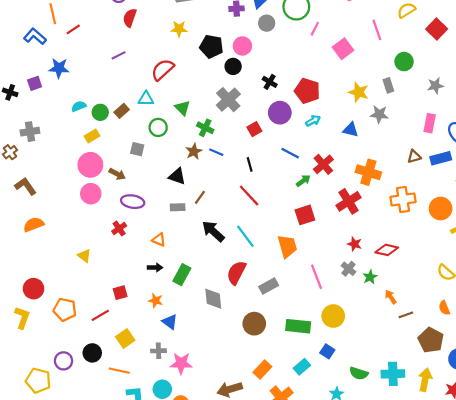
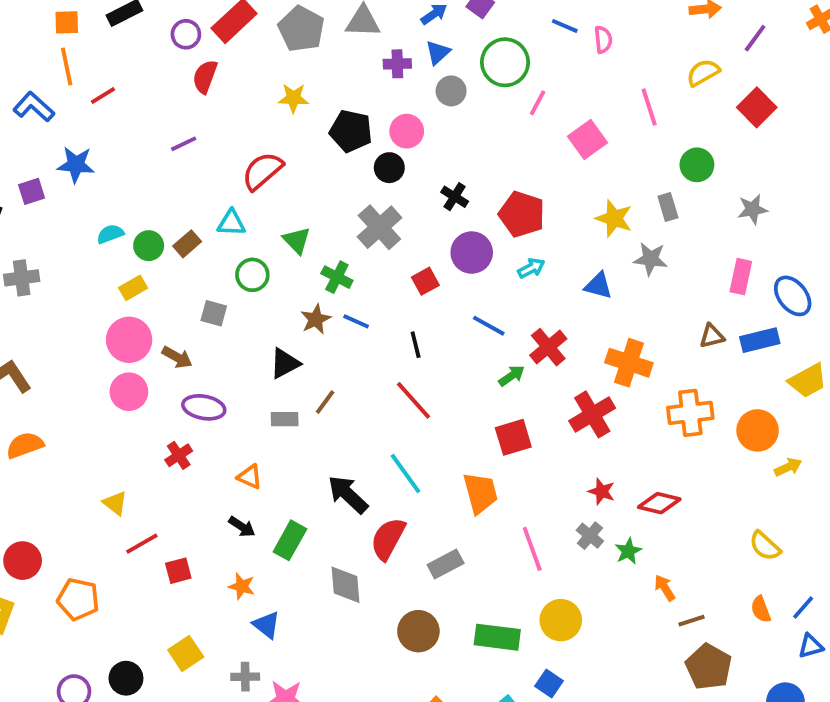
black triangle: (177, 176) -> (285, 363), turned -48
black arrow: (213, 231) -> (348, 494), moved
black arrow: (155, 267) -> (242, 527), turned 32
red line: (100, 315) -> (142, 544), moved
brown pentagon: (431, 340) -> (709, 667), moved

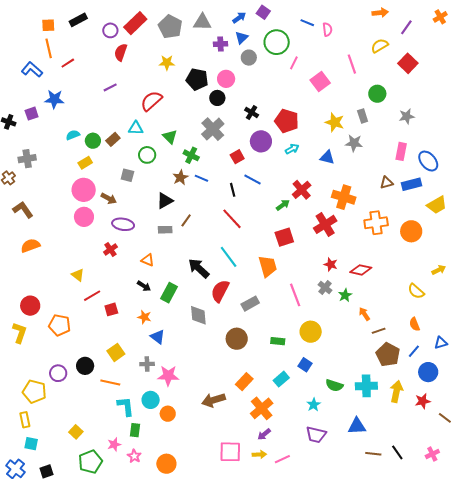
blue line: (489, 326) -> (252, 179), moved
yellow arrow: (788, 467) -> (439, 270), moved
blue line: (803, 608) -> (414, 351), moved
green rectangle: (497, 637) -> (278, 341), size x0.6

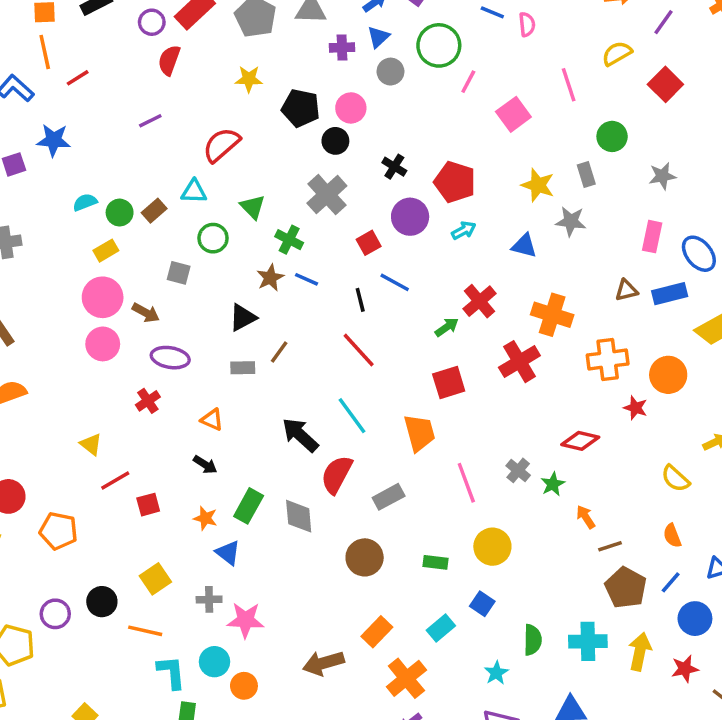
red star: (331, 264) -> (635, 408), moved
green rectangle: (169, 293) -> (249, 506), moved
green semicircle: (334, 385) -> (533, 640), turned -108

